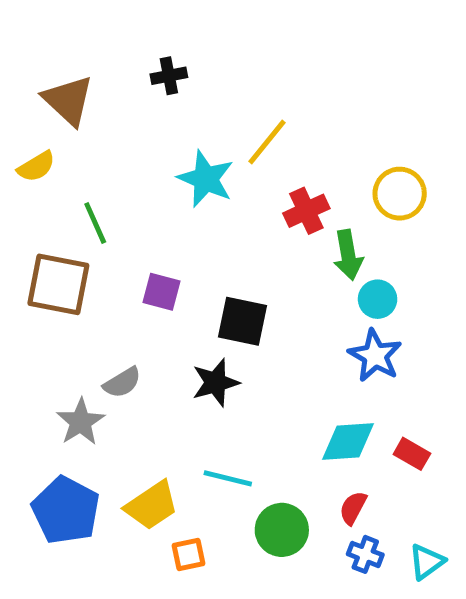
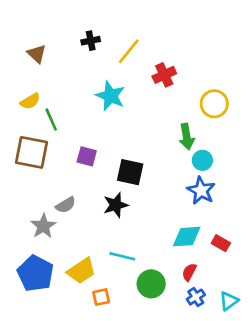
brown triangle: (68, 100) -> (37, 54), size x0.7
yellow line: (267, 142) -> (129, 51), moved
yellow semicircle: (36, 167) -> (30, 101), moved
red cross: (306, 211) -> (164, 75), moved
blue cross: (365, 554) -> (196, 297), turned 36

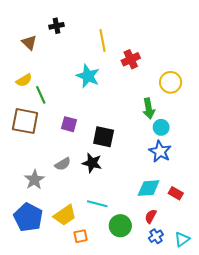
black cross: (91, 41) -> (56, 26), moved
yellow line: (129, 51) -> (103, 40), turned -50
gray semicircle: (66, 205) -> (63, 164), moved
black star: (116, 205) -> (92, 163), turned 30

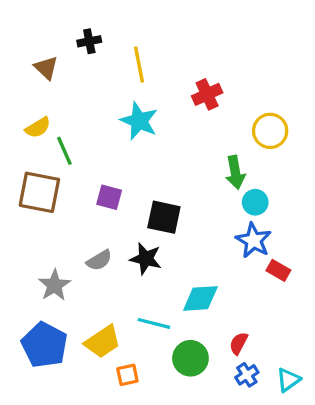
yellow line: (103, 40) -> (139, 65), moved
cyan diamond: (149, 188) -> (200, 298), moved
red rectangle: (176, 193) -> (278, 270), moved

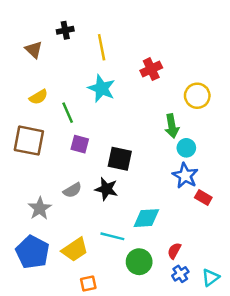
yellow semicircle: (38, 128) -> (39, 97), moved
green line: (64, 151) -> (68, 113), moved
orange square: (127, 375) -> (88, 284), moved

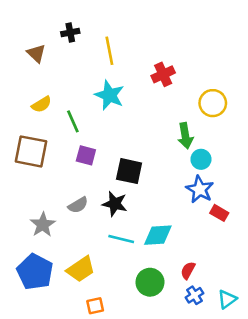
cyan line: (112, 236) -> (121, 239), moved

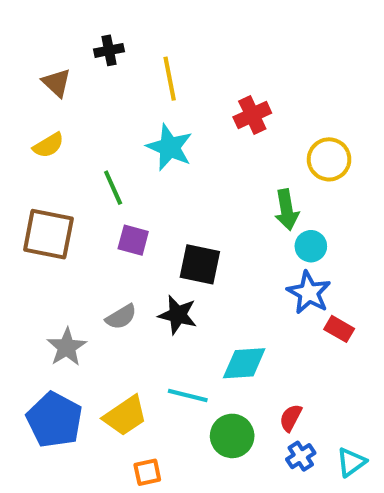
yellow semicircle: (41, 104) -> (48, 145), moved
cyan line: (121, 239) -> (188, 396), moved

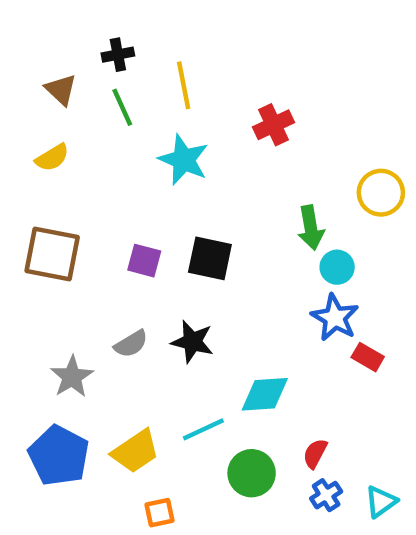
yellow circle: (329, 159) -> (381, 193), moved
green line: (113, 188) -> (122, 107), moved
black square: (200, 264) -> (210, 258), moved
cyan line: (188, 396) -> (203, 429), turned -39

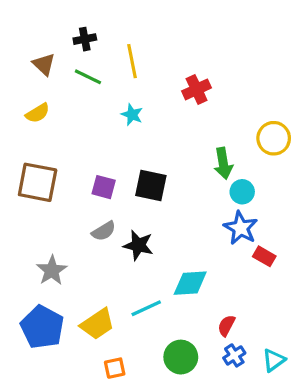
green line: (122, 107) -> (88, 77), turned -40
cyan star: (184, 160) -> (132, 115), size x0.6
gray semicircle: (131, 344) -> (104, 231), moved
green circle: (252, 473) -> (181, 357), moved

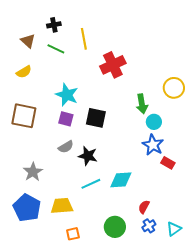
red cross: (197, 89) -> (113, 65), moved, size x1.4
cyan star: (132, 115) -> (67, 95), moved, size x1.6
cyan line: (146, 308) -> (91, 184), moved
yellow trapezoid: (97, 324) -> (62, 206), turned -150

